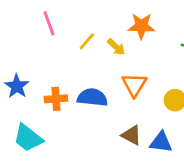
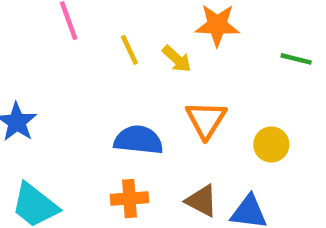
yellow line: (87, 41) -> (129, 50), turned -66
orange cross: (56, 99) -> (129, 199), moved

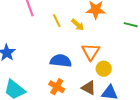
yellow circle: (271, 144) -> (104, 69), moved
orange cross: (129, 199) -> (57, 87), turned 35

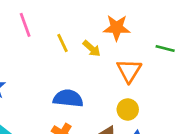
orange triangle: (91, 52) -> (129, 71), moved

